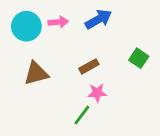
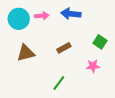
blue arrow: (99, 19) -> (71, 14), turned -144
pink star: (97, 93) -> (93, 66), moved

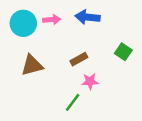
pink star: (93, 66) -> (90, 81), moved

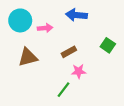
pink arrow: (52, 20) -> (45, 28), moved

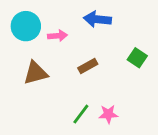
pink star: (79, 71) -> (108, 114), moved

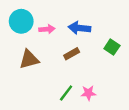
blue arrow: (97, 19) -> (79, 28), moved

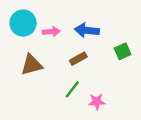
green square: (112, 47) -> (123, 51), turned 32
green line: (66, 93) -> (72, 89), moved

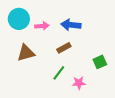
green square: (123, 51) -> (100, 62), moved

